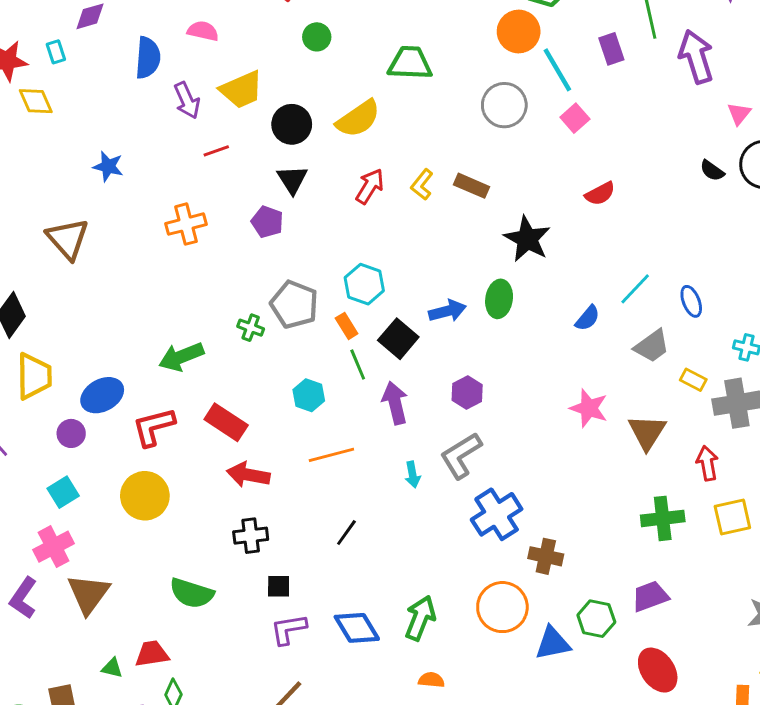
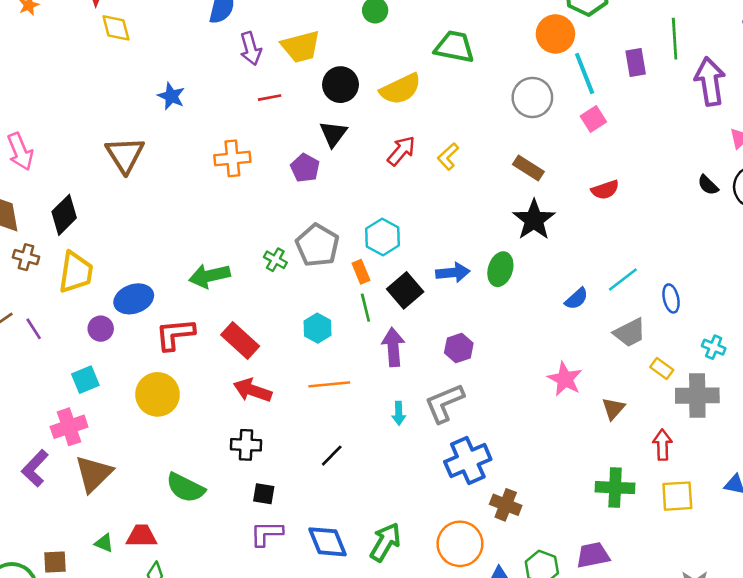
brown rectangle: (472, 186) -> (528, 168), moved
brown triangle: (647, 432) -> (613, 409), size x0.7

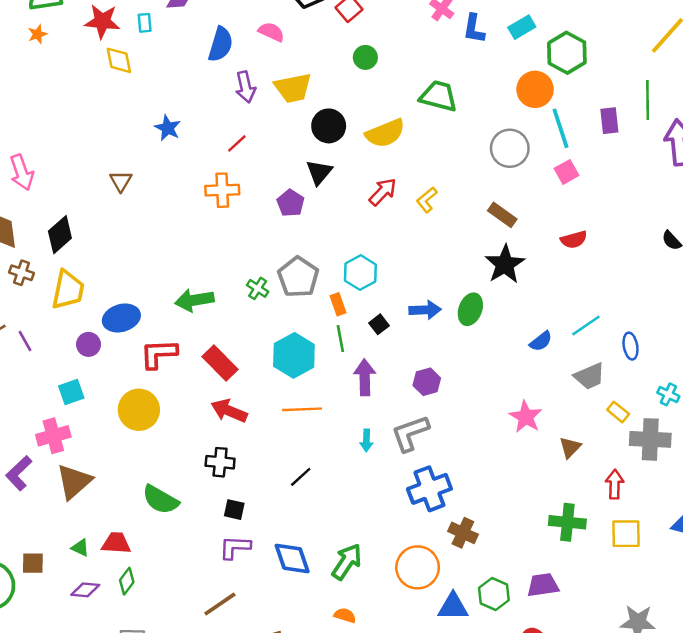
red line: (270, 98) -> (237, 143), moved, turned -35
brown triangle: (125, 155) -> (121, 181), size x0.6
black square: (405, 290) -> (379, 324), size x0.6
cyan hexagon: (317, 328) -> (294, 355), size x1.6

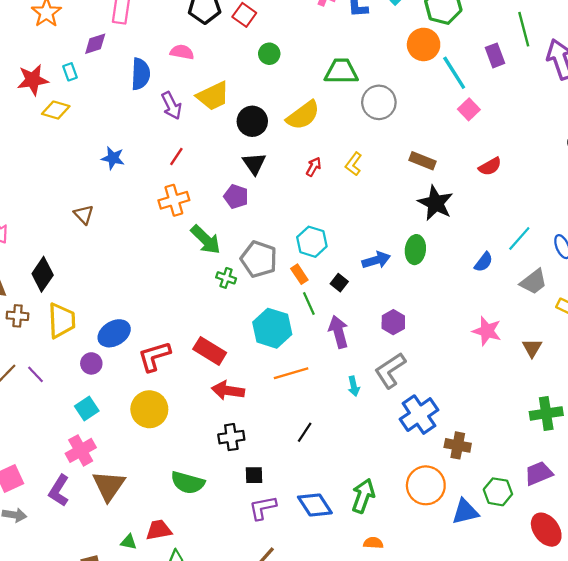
yellow diamond: (119, 60) -> (56, 110), turned -48
gray circle: (510, 148) -> (379, 102), moved
red arrow: (383, 192) -> (314, 167), size x0.7
green arrow: (194, 300) -> (206, 240), moved, turned -112

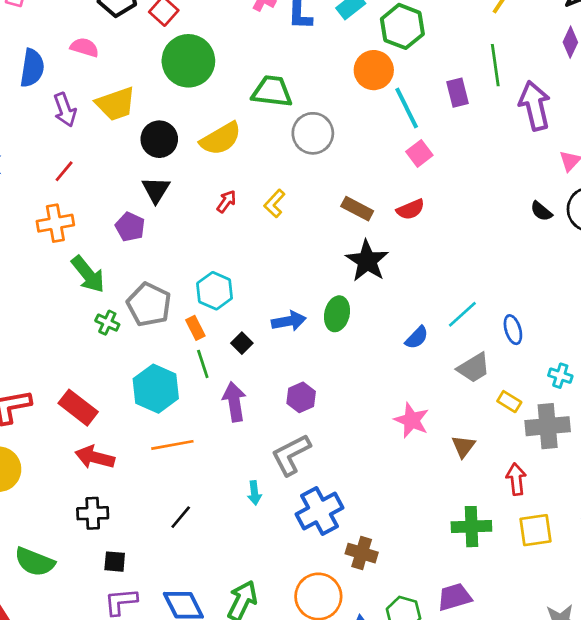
green circle: (269, 54) -> (188, 61), size x2.0
red semicircle: (490, 166) -> (411, 209), moved
cyan arrow: (354, 386) -> (254, 493), moved

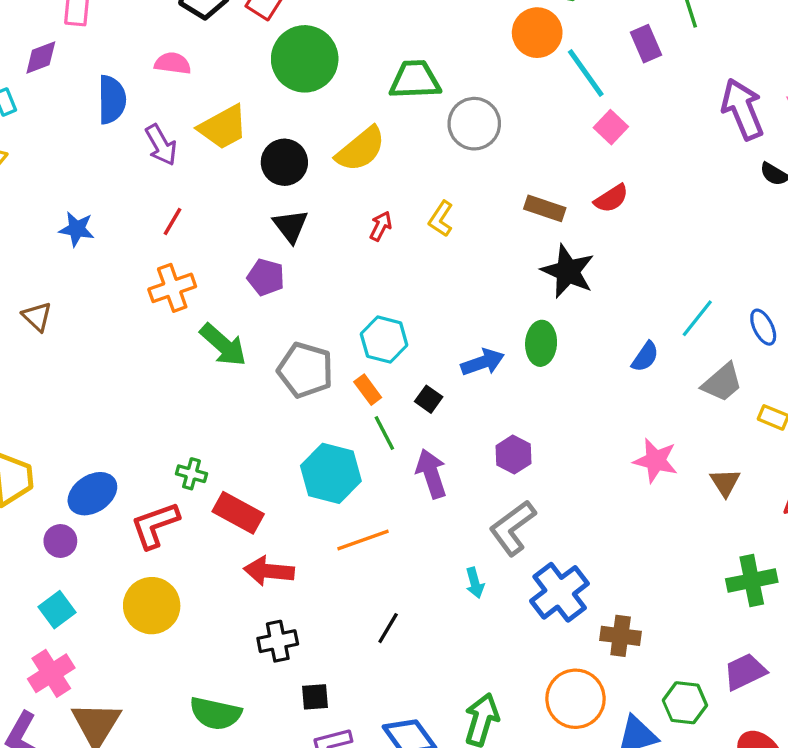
purple arrow: (535, 106) -> (742, 109), moved
green cross: (107, 323) -> (191, 474), moved

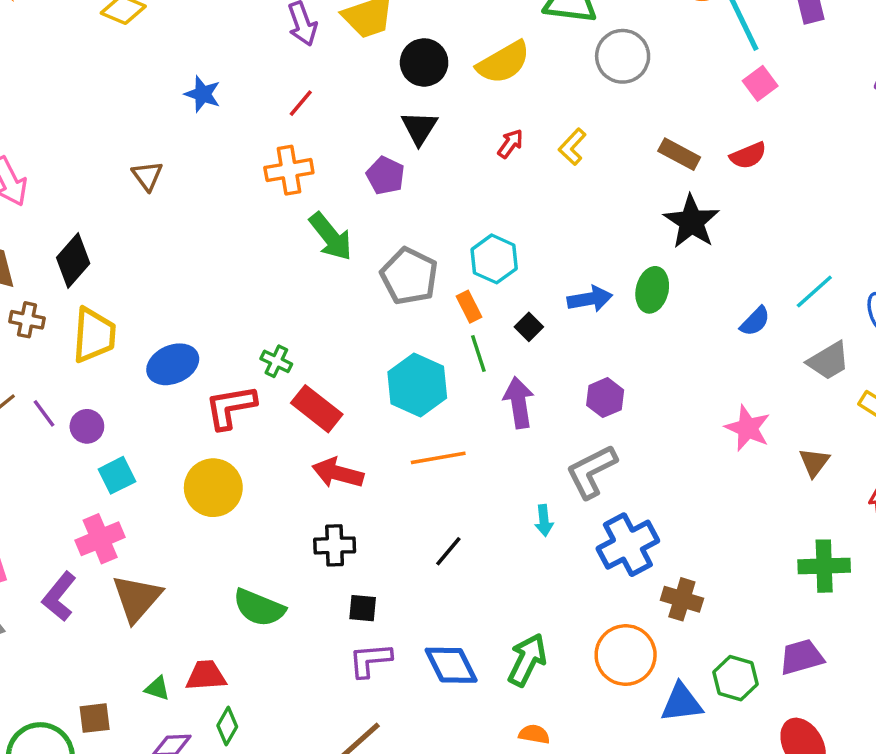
purple circle: (60, 541) -> (87, 426), moved

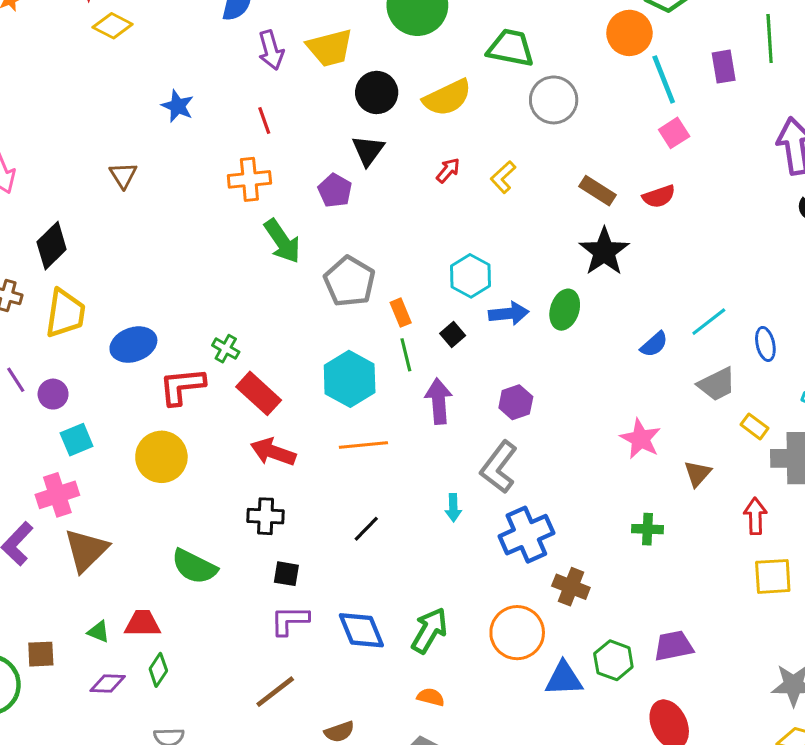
red line: (301, 103) -> (264, 120), turned -64
cyan hexagon: (494, 259) -> (471, 276), moved
gray L-shape: (591, 471) -> (499, 467), turned -30
green cross: (824, 566) -> (647, 529), moved, size x0.7

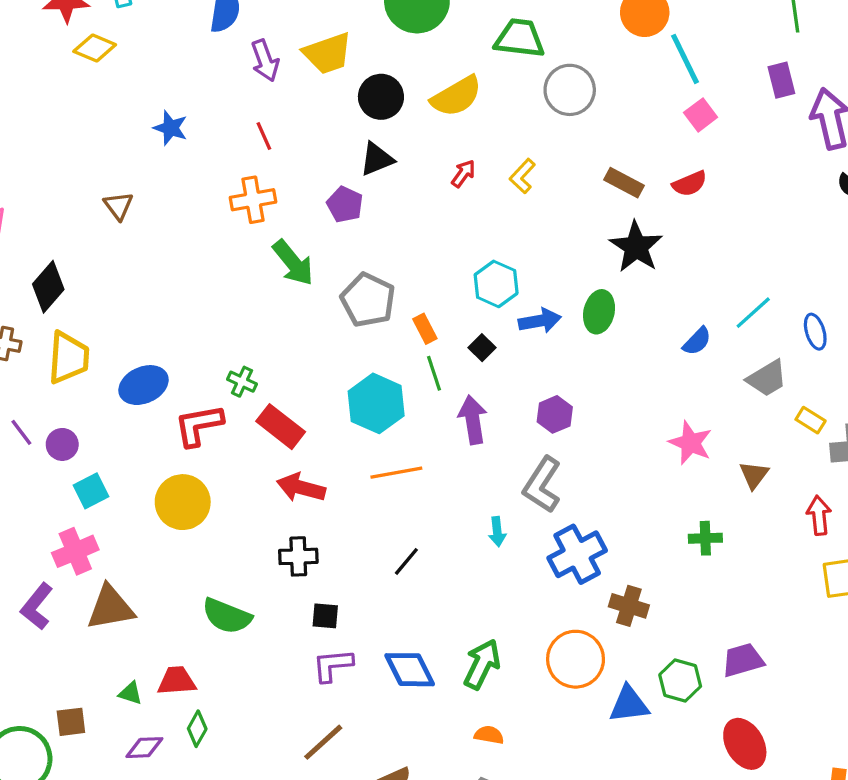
purple rectangle: (724, 67) -> (781, 80), moved
black triangle: (368, 150) -> (377, 159), turned 36
brown triangle: (86, 550) -> (110, 608), turned 39

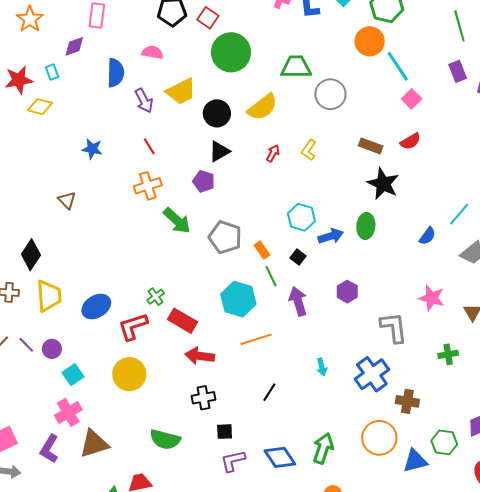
green cross: (242, 382) -> (156, 297), turned 36
gray L-shape: (542, 485) -> (394, 327), moved, turned 148

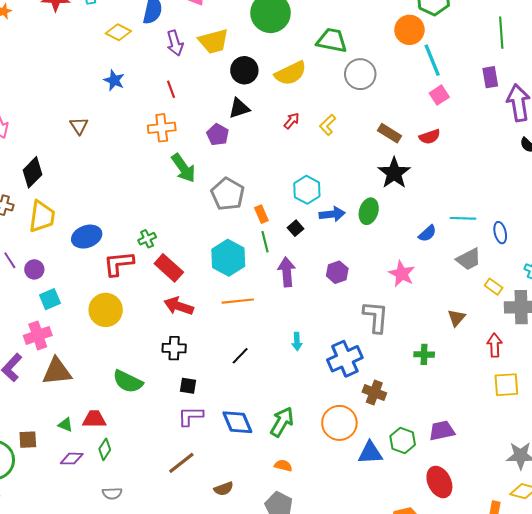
yellow diamond: (40, 107) -> (118, 32), moved
cyan line: (459, 214) -> (463, 218), turned 40
pink star: (432, 298) -> (402, 274), moved

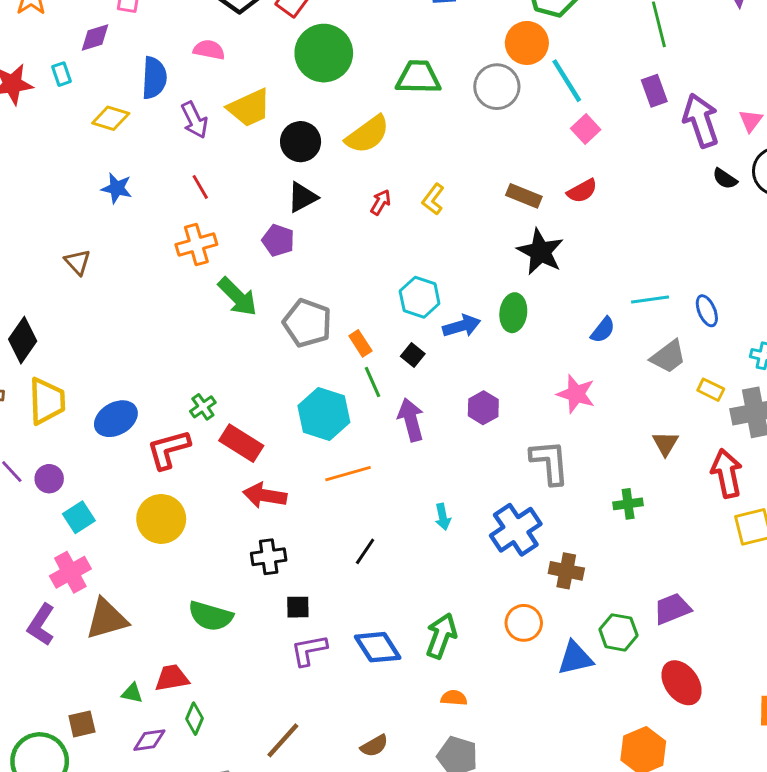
gray circle: (360, 74) -> (497, 87), moved
red arrow: (495, 345) -> (727, 473), size x1.4
orange circle: (339, 423) -> (524, 623), size x0.7
brown line: (181, 463) -> (283, 740), moved

